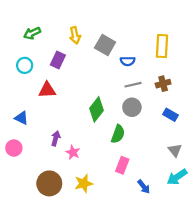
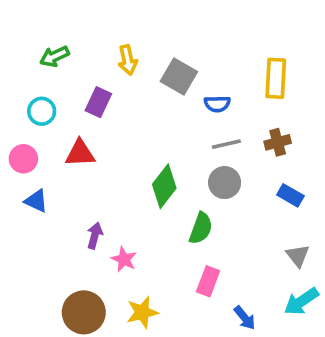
pink circle: (14, 148) -> (23, 159), moved

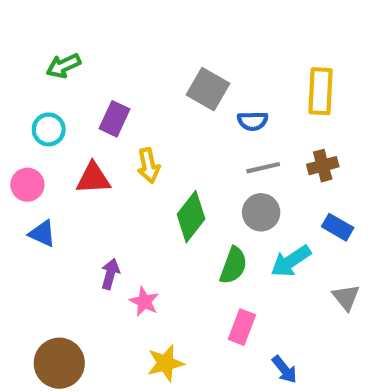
yellow arrow: (128, 60) -> (148, 166), moved
cyan arrow: (301, 301) -> (291, 261), moved
brown circle: (84, 312) -> (59, 363), moved

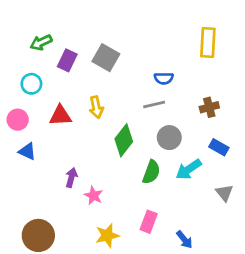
gray square: (208, 89) -> (106, 58), moved
yellow rectangle: (321, 91) -> (208, 42), moved
purple rectangle: (114, 119) -> (67, 60), moved
gray line: (263, 168) -> (154, 105), moved
pink rectangle: (242, 327) -> (149, 222), moved

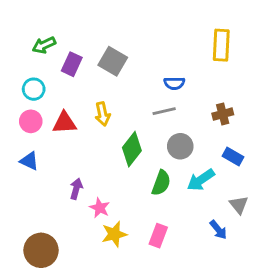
pink circle: (18, 120) -> (31, 121), moved
yellow star: (107, 235) -> (114, 234), moved
blue arrow: (184, 240) -> (218, 230), moved

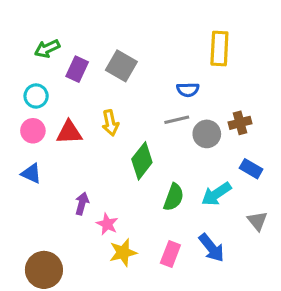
yellow rectangle: (221, 45) -> (219, 49), moved
gray circle: (180, 146) -> (207, 134), moved
blue arrow: (218, 230) -> (212, 248), moved, size x1.4

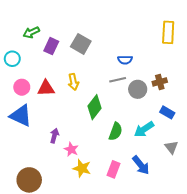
yellow rectangle: (219, 49) -> (168, 32), moved
cyan circle: (36, 96) -> (12, 59), moved
blue triangle: (31, 173) -> (21, 116), size x1.6
yellow star: (123, 252) -> (82, 168), turned 30

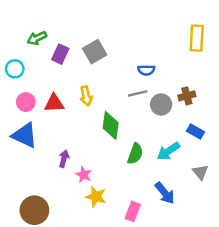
gray square: (81, 44) -> (95, 52), turned 30
green diamond: (94, 107) -> (111, 125), turned -30
pink rectangle: (113, 169) -> (133, 211), moved

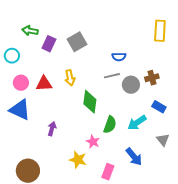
green arrow: (37, 38) -> (30, 31), turned 35
pink star: (84, 175) -> (93, 142), moved

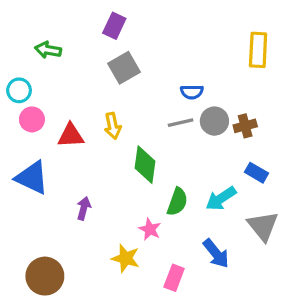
purple rectangle: (49, 44) -> (114, 26), moved
pink circle: (21, 83) -> (32, 119), moved
gray circle: (131, 85) -> (214, 121), moved
gray triangle: (163, 140) -> (263, 226), size x1.5

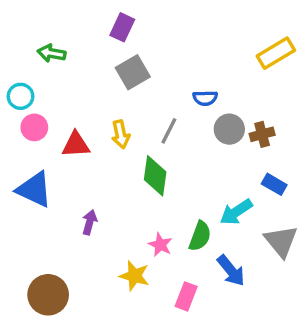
yellow rectangle: (258, 50) -> (276, 53), turned 56
gray line: (181, 123) -> (169, 131), moved, turned -50
green semicircle: (177, 202) -> (200, 236), moved

